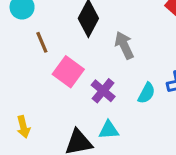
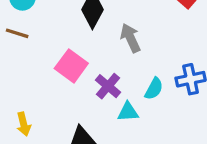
brown line: (42, 42) -> (17, 33), moved, turned -50
cyan triangle: (109, 130) -> (128, 112), moved

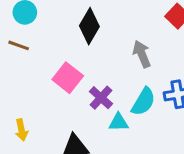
gray arrow: (130, 38) -> (142, 54), moved
cyan semicircle: (154, 89) -> (143, 102), size x1.4

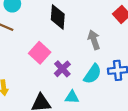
black diamond: (89, 26) -> (58, 17), turned -30
cyan triangle: (119, 122) -> (72, 97), moved

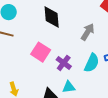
gray arrow: (94, 40) -> (88, 32), turned 60
cyan triangle: (72, 97) -> (69, 87), moved

